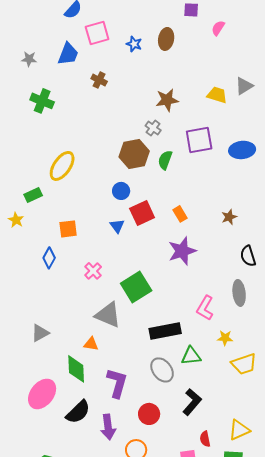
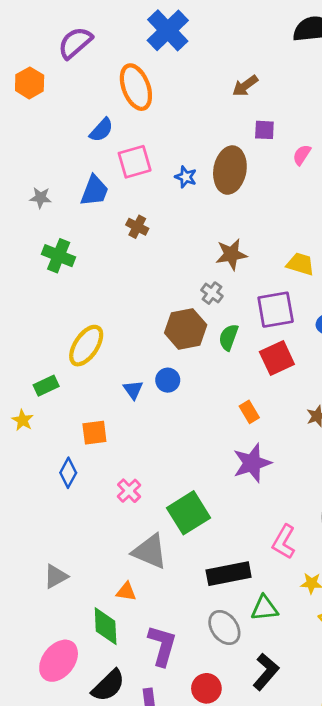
brown ellipse: (166, 39) -> (230, 170), size x1.5
yellow trapezoid: (217, 95) -> (300, 264), moved
red square: (142, 213) -> (277, 358), moved
blue triangle: (117, 226) -> (133, 390), moved

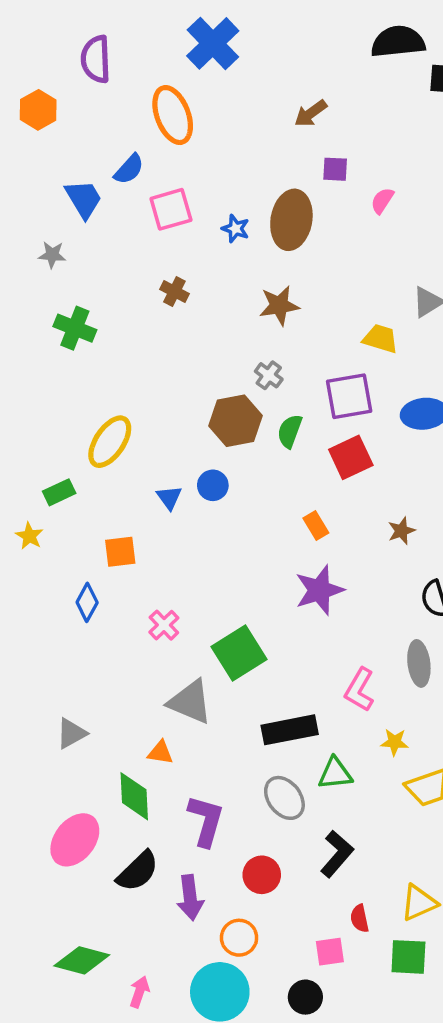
purple semicircle: (75, 43) -> (96, 59), turned -51
blue trapezoid: (94, 191) -> (84, 199), moved, turned -52
brown star: (231, 254) -> (279, 305), moved

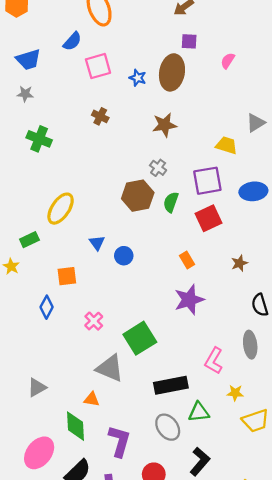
purple square: (335, 169) -> (189, 41), moved
blue trapezoid: (84, 199) -> (28, 60), moved, turned 104
blue circle: (213, 485) -> (124, 256), moved

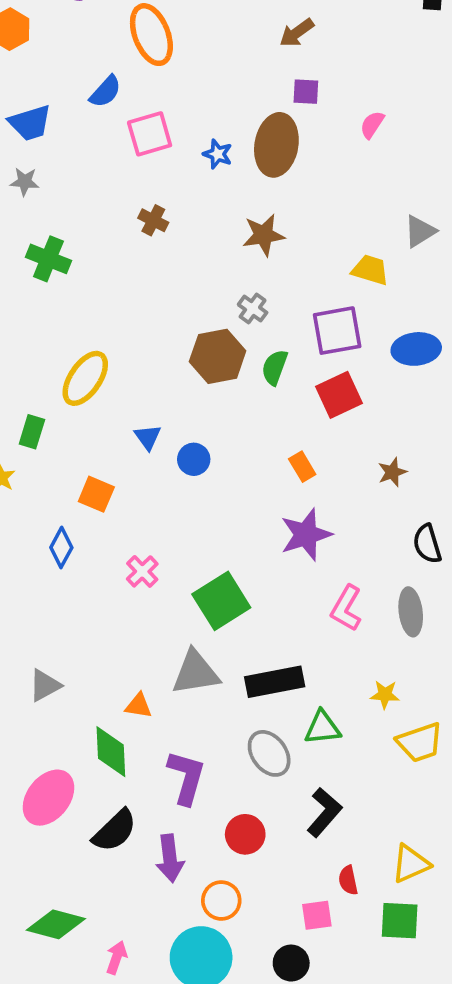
green rectangle: (29, 240) -> (32, 432), turned -48
orange square: (67, 276) -> (96, 494), turned 30
pink L-shape: (214, 361) -> (346, 608), moved
gray triangle: (110, 368) -> (196, 673), moved, turned -32

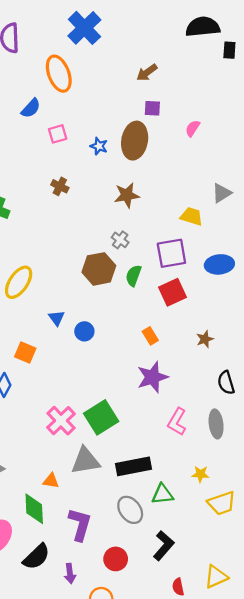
pink square: (150, 134) -> (58, 134), size x0.7
pink cross: (142, 571) -> (61, 421), moved, size x1.5
purple arrow: (170, 858) -> (70, 573), size x0.7

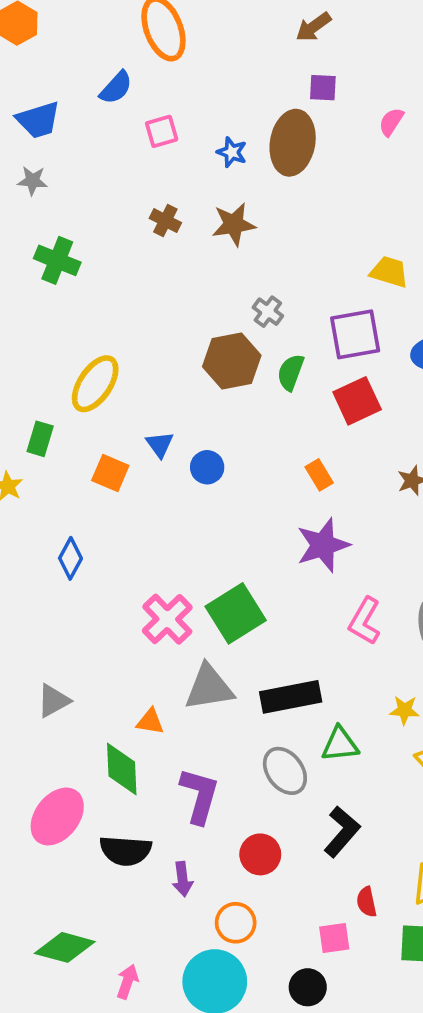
brown star: (127, 195) -> (234, 224), moved
orange square: (25, 353) -> (110, 473), moved
black semicircle: (36, 557) -> (126, 851), turned 48

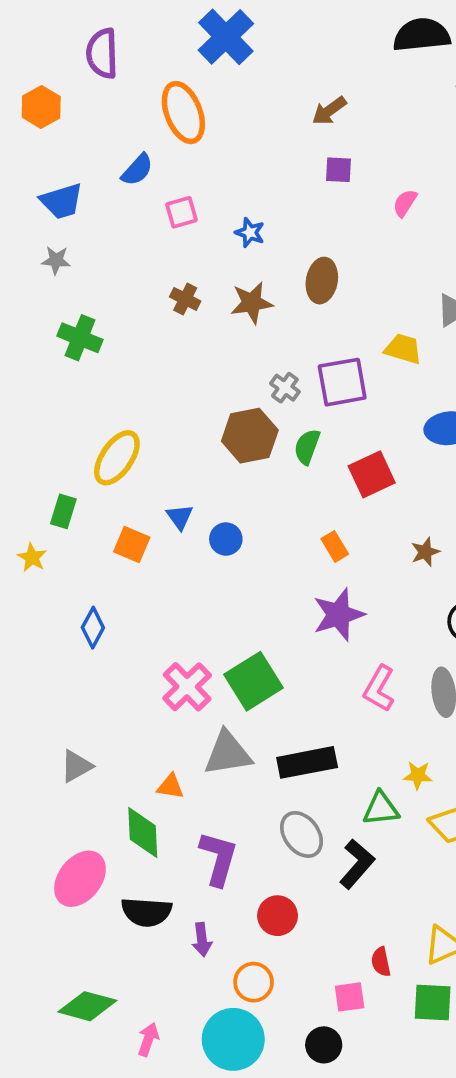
brown ellipse: (293, 143) -> (322, 281), moved, size x0.7
purple square: (355, 334) -> (342, 382), moved
green triangle: (340, 744) -> (381, 809), moved
black L-shape: (342, 832) -> (357, 864), moved

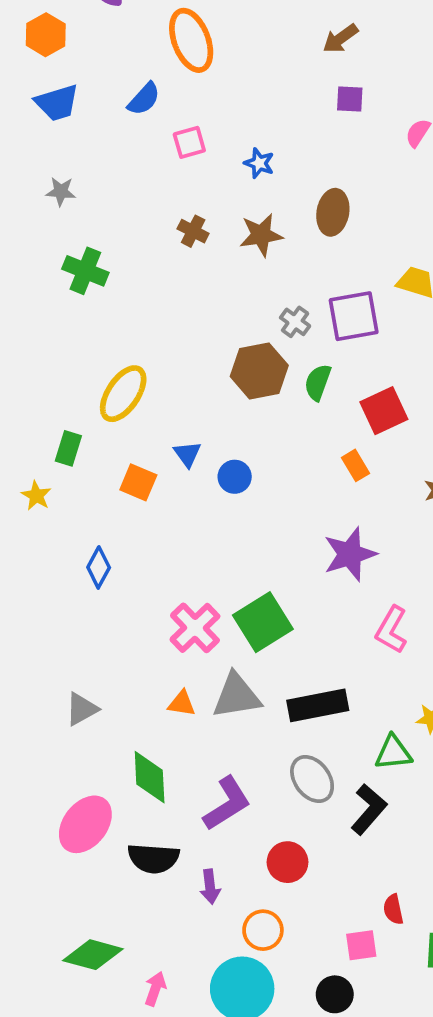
blue trapezoid: (62, 201) -> (57, 103), moved
orange rectangle: (335, 546) -> (356, 465), moved
orange triangle: (170, 786) -> (182, 703), moved
purple L-shape: (218, 858) -> (227, 804), turned 42

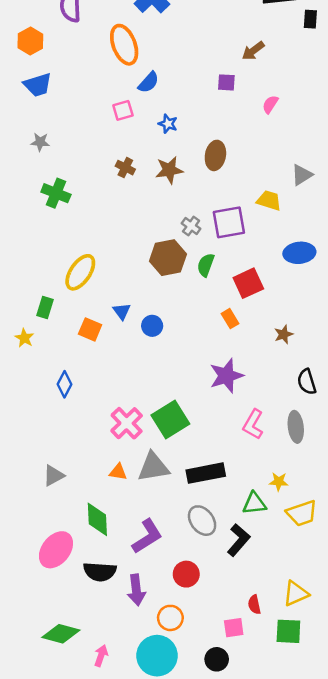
brown arrow: (340, 38) -> (253, 51), moved
blue semicircle: (144, 99) -> (148, 82), moved
purple arrow: (210, 887) -> (136, 590), size x1.4

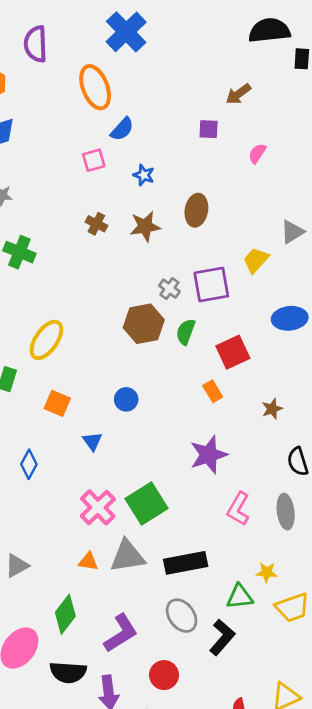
yellow trapezoid: (269, 200) -> (256, 260), turned -65
blue triangle: (122, 311) -> (92, 441), moved
green diamond: (97, 519) -> (65, 614), turned 40

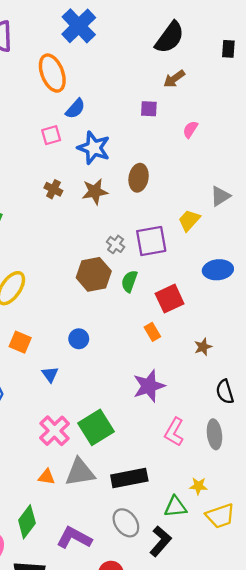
black semicircle: (269, 30) -> (170, 37), moved, turned 132
blue star: (144, 175) -> (94, 148), size x1.8
purple L-shape: (121, 633) -> (74, 538), turned -120

